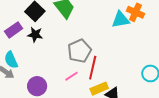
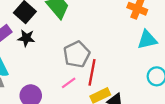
cyan triangle: (121, 20) -> (147, 40), moved

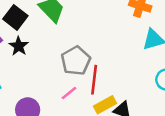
black star: (26, 38) -> (19, 46), turned 30

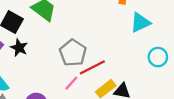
red line: (94, 80) -> (92, 67), turned 65

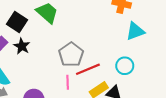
cyan circle: (158, 57) -> (125, 66), moved
pink line: (71, 83) -> (68, 82), turned -48

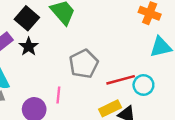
red line: (88, 69) -> (121, 80), moved
pink line: (68, 82) -> (58, 95), moved

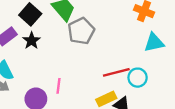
gray pentagon: (84, 64) -> (81, 31), moved

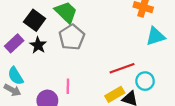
gray pentagon: (81, 31) -> (72, 37), moved
cyan circle: (138, 78) -> (145, 81), moved

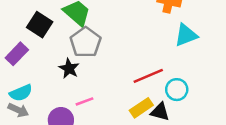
black star: (38, 45) -> (69, 68), moved
cyan semicircle: (16, 76) -> (21, 93), turned -78
pink line: (68, 86) -> (84, 101), turned 72

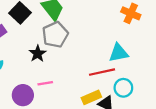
cyan triangle: (186, 35) -> (119, 53), moved

